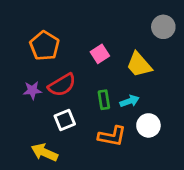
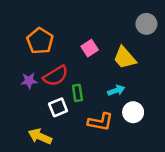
green rectangle: (104, 100) -> (77, 93), moved

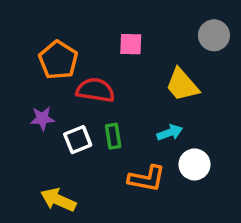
pink square: (90, 48) -> (131, 44), moved, turned 35
red semicircle: (56, 76) -> (95, 90), moved, turned -140
white square: (58, 107) -> (78, 140), moved

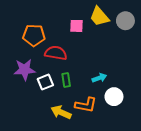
orange pentagon: (58, 60) -> (34, 35), turned -30
yellow trapezoid: (182, 85) -> (99, 17), moved
purple star: (42, 118) -> (25, 70), size x1.5
yellow arrow: (58, 200) -> (61, 112), moved

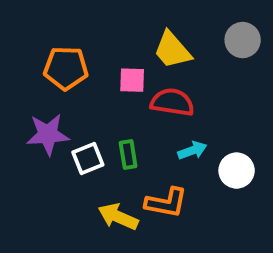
yellow trapezoid: (99, 17) -> (172, 50), moved
pink square: (77, 26) -> (132, 80), moved
red semicircle: (56, 53) -> (172, 102), moved
white circle: (114, 97) -> (237, 171), moved

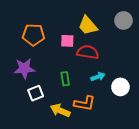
white square: (88, 158) -> (36, 93), moved

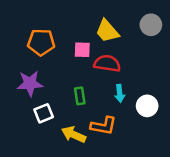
cyan arrow: (98, 77) -> (120, 93), turned 104

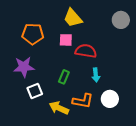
yellow trapezoid: (107, 31) -> (73, 18), moved
green rectangle: (80, 96) -> (64, 77), turned 32
white circle: (147, 106) -> (110, 99), moved

